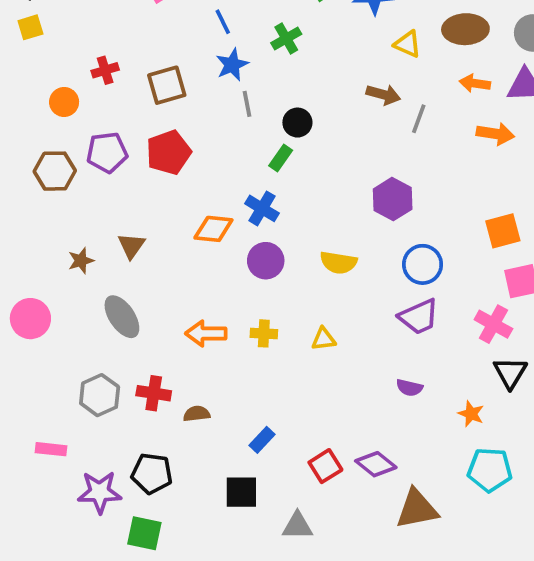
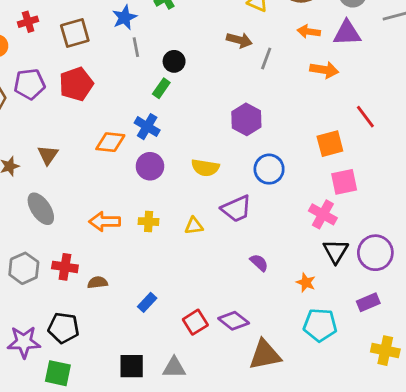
purple trapezoid: (419, 317) -> (236, 209), moved
purple semicircle: (409, 388) -> (259, 263), turned -150
black square: (241, 492) -> (132, 366), moved

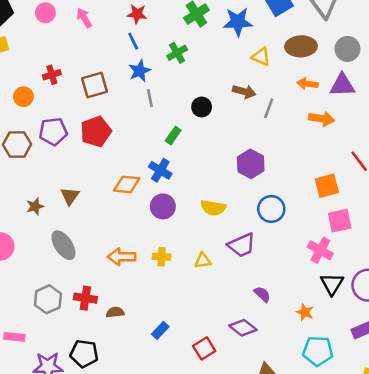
black circle: (174, 61) -> (202, 107), moved
purple diamond: (234, 321) -> (243, 328), moved

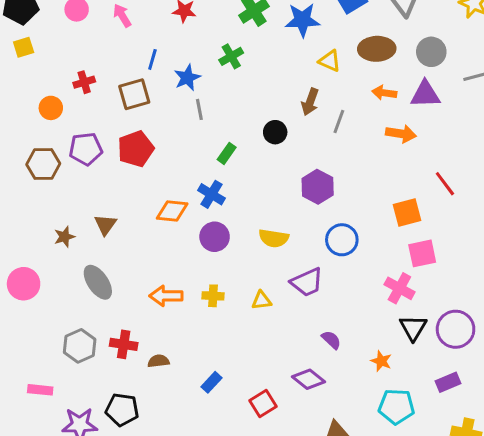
blue line: (133, 41) -> (152, 59), moved, turned 42
brown arrow: (244, 92) -> (310, 102), turned 95
black circle: (202, 107) -> (275, 132), moved

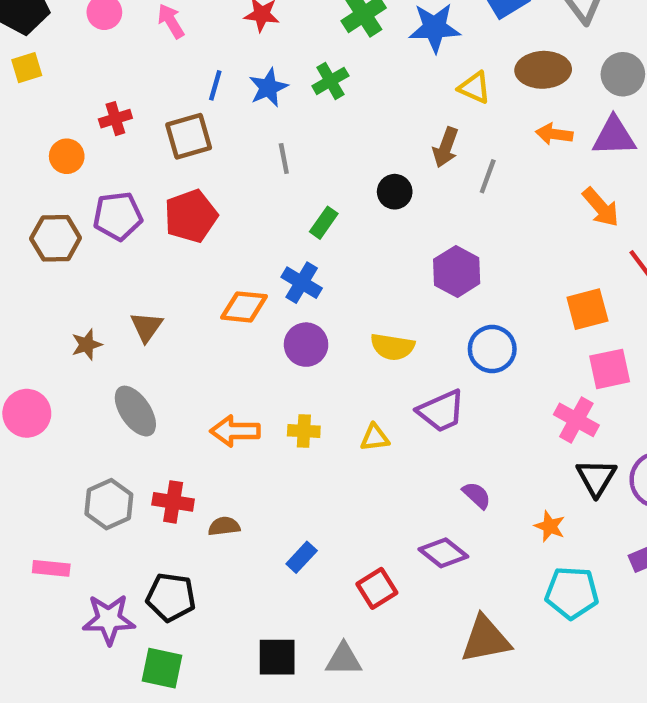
blue star: (187, 78) -> (268, 88), moved
orange arrow: (401, 134) -> (601, 207), moved, turned 40

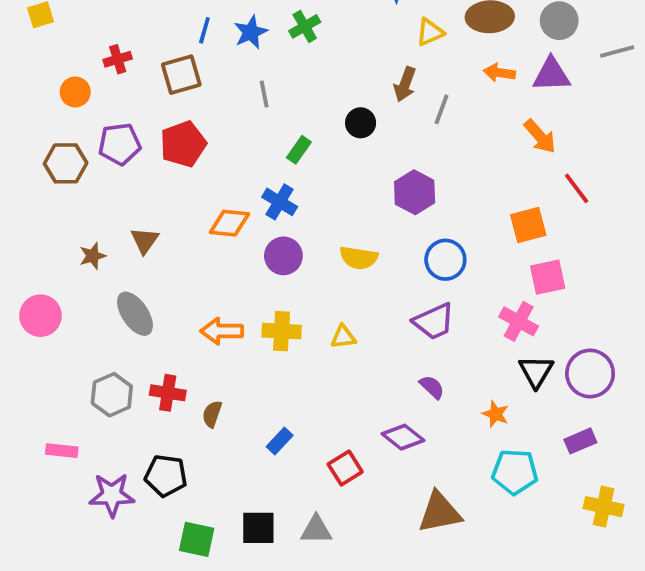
yellow triangle: (474, 88) -> (430, 32), turned -48
purple trapezoid: (441, 411) -> (434, 321), moved
yellow cross: (304, 431) -> (282, 331), size x1.4
brown semicircle: (224, 526) -> (212, 414), turned -64
green square: (162, 668) -> (197, 539), moved

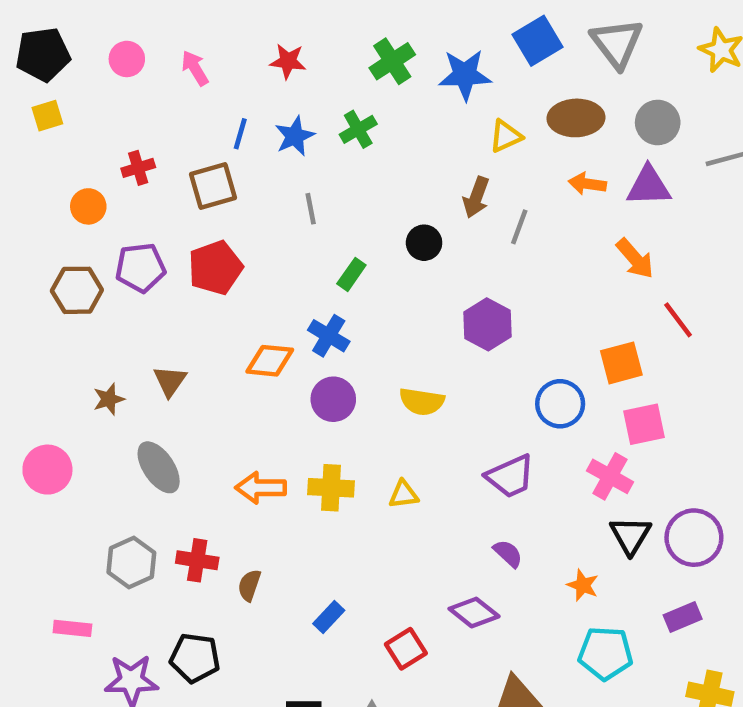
blue circle: (445, 260) -> (560, 404), moved

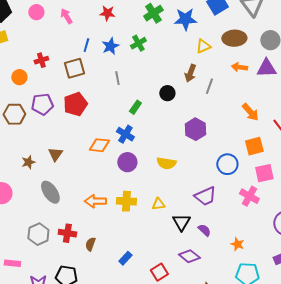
orange arrow: (635, 259) -> (250, 112), moved
black triangle: (630, 535) -> (181, 222), moved

